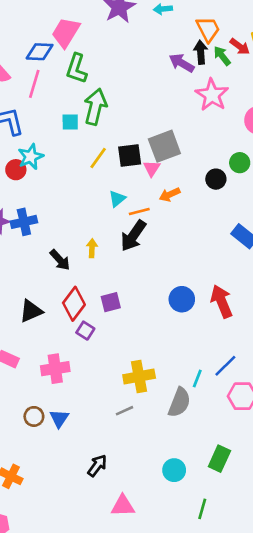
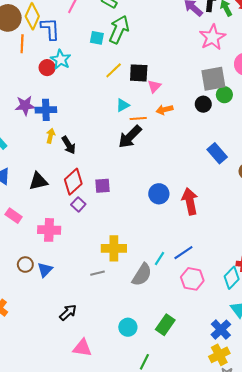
gray square: (164, 146) -> (213, 79), moved
cyan star: (31, 157) -> (61, 59), turned -30
yellow arrow: (92, 248) -> (51, 136), moved

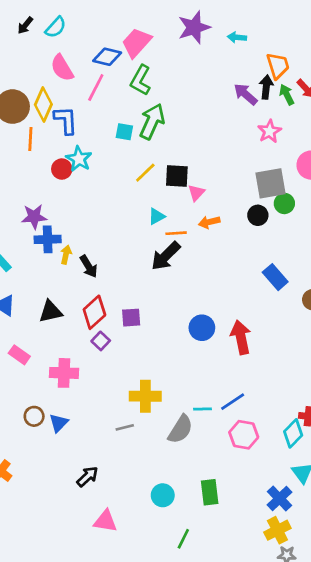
pink star: (212, 37) -> (269, 131), size x0.7
blue cross: (46, 110) -> (48, 239), moved
cyan line: (159, 258) -> (203, 409), turned 56
green rectangle: (165, 325) -> (210, 492), turned -42

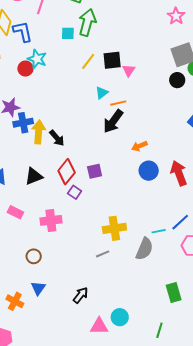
orange arrow: (209, 222) -> (139, 146), moved
yellow arrow: (66, 255) -> (39, 132), size x1.6
blue triangle: (59, 423) -> (38, 288), moved
cyan circle: (163, 495) -> (120, 317), moved

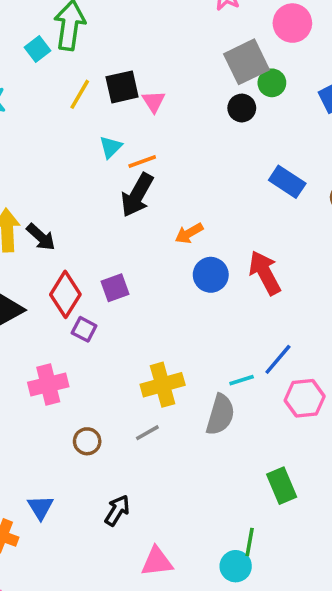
cyan square: (68, 33) -> (37, 49), turned -32
brown circle: (34, 256) -> (87, 441), moved
cyan circle: (120, 317) -> (236, 566), moved
green line: (159, 330) -> (250, 542), moved

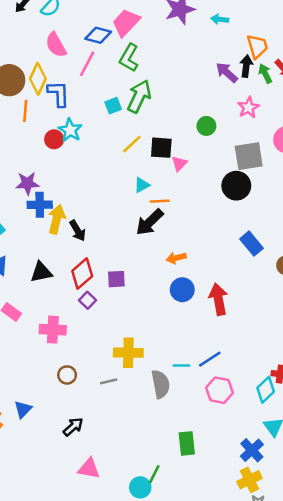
green circle: (272, 83) -> (206, 126), moved
black circle: (242, 108) -> (236, 186), size x1.5
gray semicircle: (220, 415) -> (161, 384), turned -44

